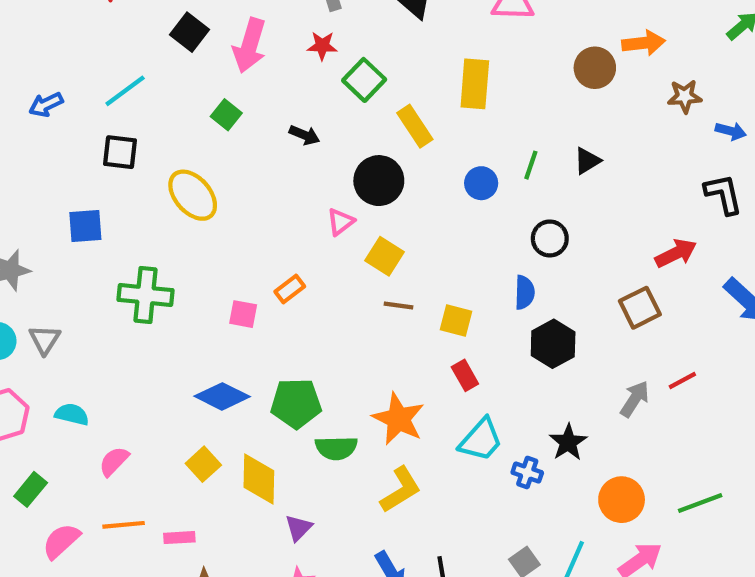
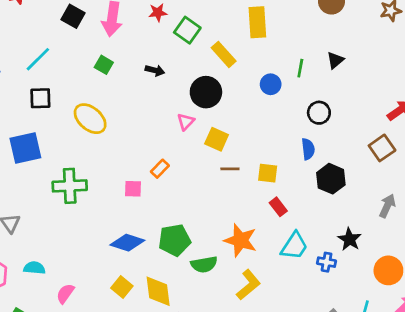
blue square: (85, 226) -> (25, 148), size x1.4

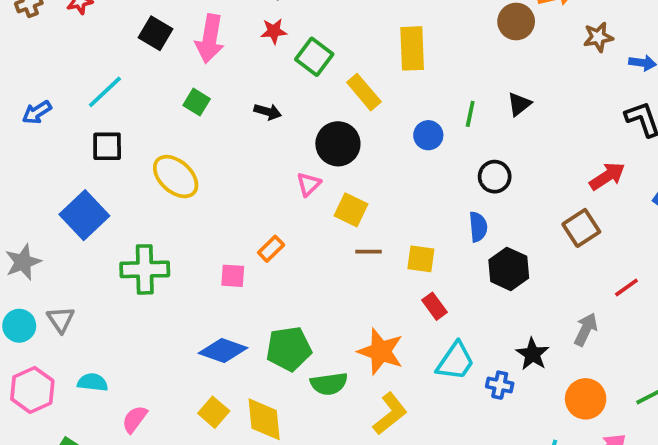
blue square: (25, 148) -> (84, 215), turned -32
gray arrow: (387, 206) -> (586, 329), moved

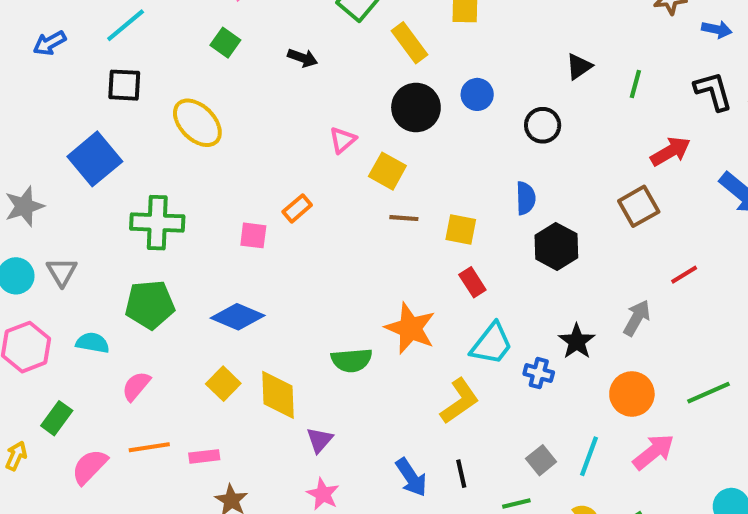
green line: (470, 114) -> (635, 84), moved
black circle: (338, 144) -> (416, 108), moved
black circle: (495, 177) -> (543, 125), moved
green pentagon: (289, 349) -> (150, 305), moved
yellow L-shape: (390, 414) -> (460, 401), moved

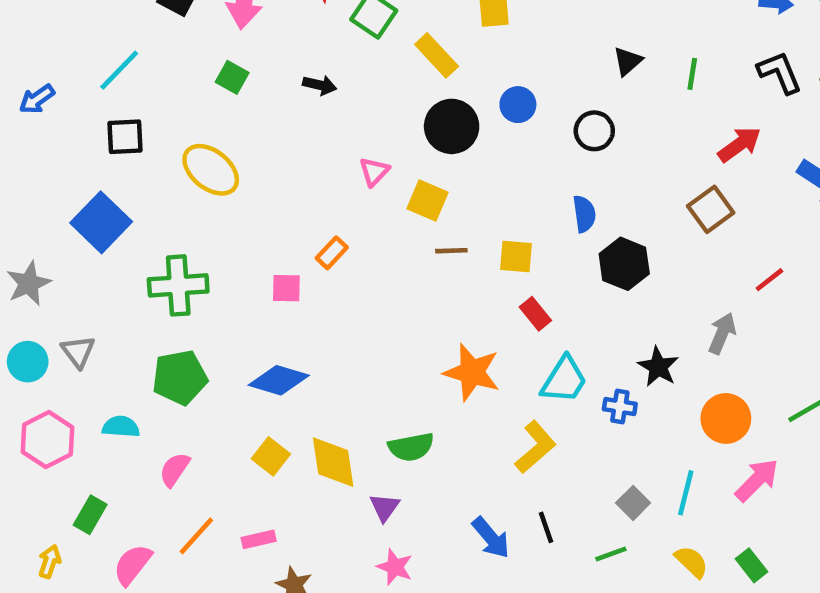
green semicircle: (352, 360) -> (411, 447), moved
orange line: (149, 447) -> (196, 536), turned -33

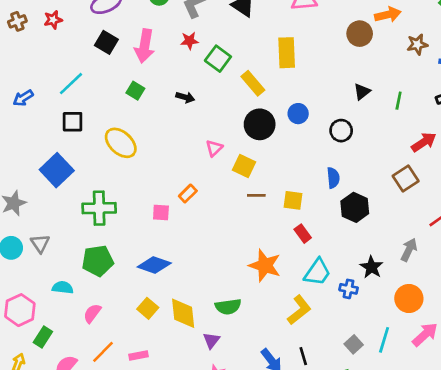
pink hexagon: (47, 440) -> (20, 310), moved

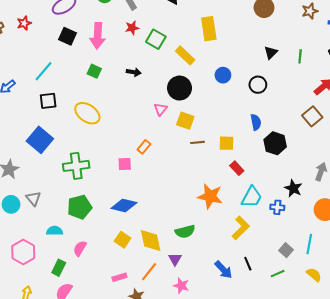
black circle: (260, 124) -> (180, 88), moved
green rectangle: (43, 337) -> (59, 268), moved
orange line: (103, 352) -> (149, 272), moved

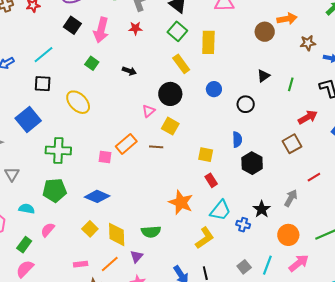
green square: (156, 39) -> (177, 31), moved
brown line: (197, 142) -> (156, 147), moved
orange rectangle: (144, 147) -> (126, 144), size x1.5

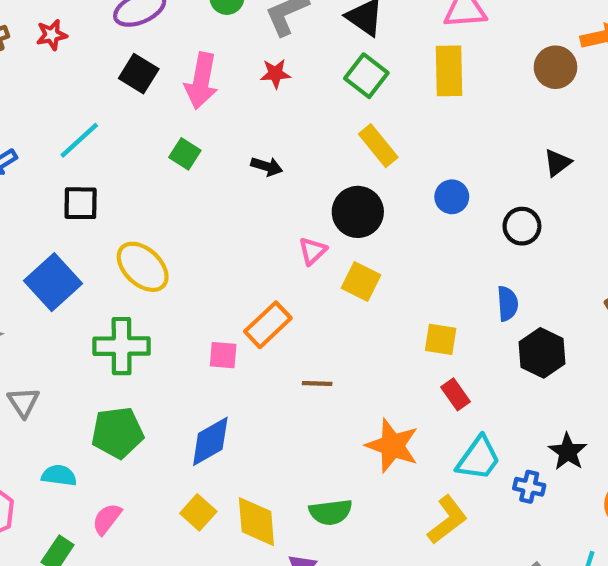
yellow rectangle: (208, 42) -> (449, 71), moved
yellow ellipse: (78, 102) -> (143, 267), moved
brown line: (156, 147) -> (317, 384), moved
blue diamond: (97, 196) -> (210, 441), turned -50

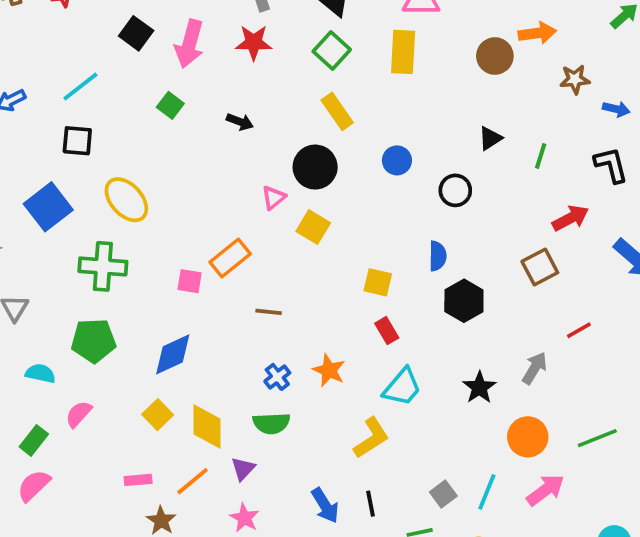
red star: (275, 74) -> (254, 42), size x1.4
orange star: (392, 446) -> (329, 370), size x0.7
blue cross: (529, 487) -> (277, 377), moved, turned 35

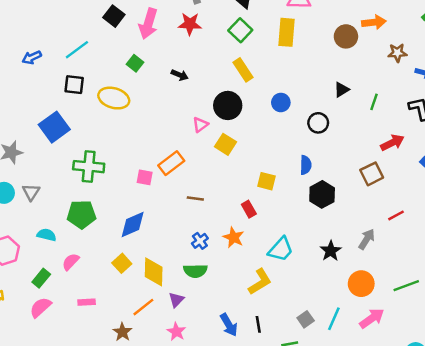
yellow ellipse: (126, 200) -> (114, 98), moved, turned -32
red rectangle: (387, 331) -> (249, 209), moved
pink rectangle: (138, 480) -> (87, 302), moved

